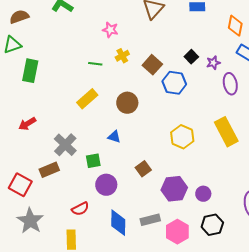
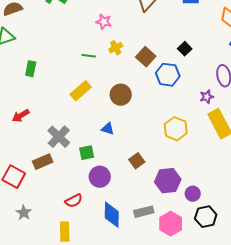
purple star: (213, 63) -> (207, 97), moved
green rectangle: (30, 71) -> (31, 69), moved, size x0.7
purple circle: (203, 194) -> (193, 194), moved
gray star: (30, 221) -> (24, 213), size x0.6

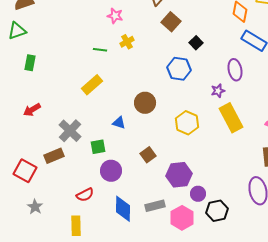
brown square: (146, 57) -> (171, 22), moved
green rectangle: (31, 69) -> (30, 63), moved
brown circle: (121, 95) -> (145, 103), moved
purple circle: (193, 194) -> (198, 194), moved

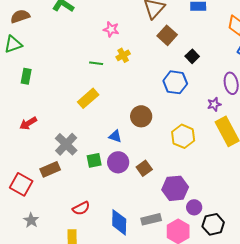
purple circle: (111, 171) -> (118, 162), moved

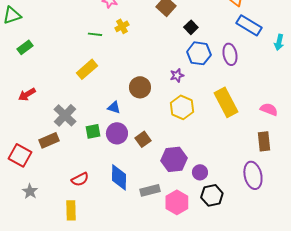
green rectangle: (26, 76) -> (25, 47), turned 42
blue hexagon: (175, 82) -> (199, 53), moved
purple star: (214, 104) -> (177, 75), moved
purple circle: (194, 207) -> (200, 172), moved
blue diamond: (119, 222) -> (119, 177), moved

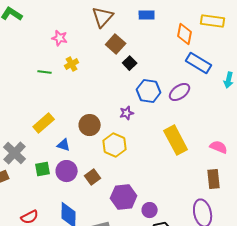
black square: (191, 27) -> (130, 63), moved
purple ellipse: (230, 54) -> (180, 92), turned 65
yellow rectangle: (87, 69) -> (44, 123), moved
yellow hexagon: (182, 107) -> (115, 145), moved

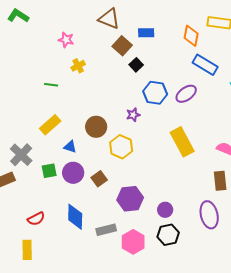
blue rectangle: (147, 15) -> (146, 33), moved
brown triangle: (103, 17) -> (109, 19), turned -50
green line: (45, 72) -> (51, 85), moved
purple circle: (150, 210) -> (165, 210), moved

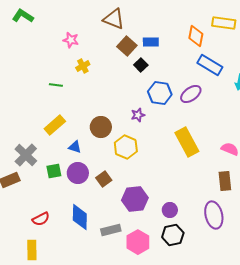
blue rectangle: (146, 33) -> (151, 42), moved

